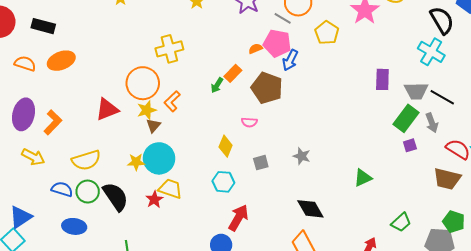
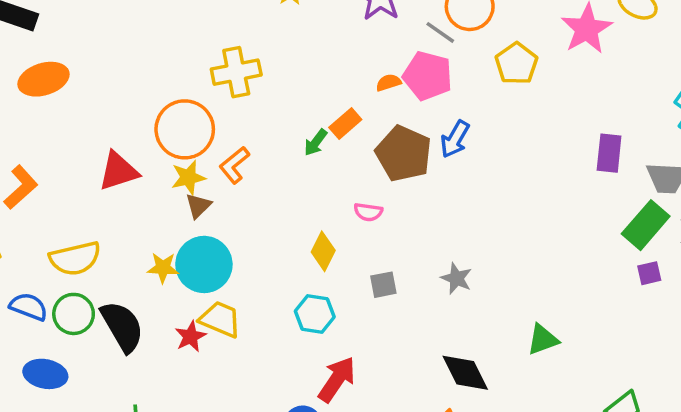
blue arrow: (290, 60) -> (455, 139), moved
green triangle: (363, 178) -> (543, 340), moved

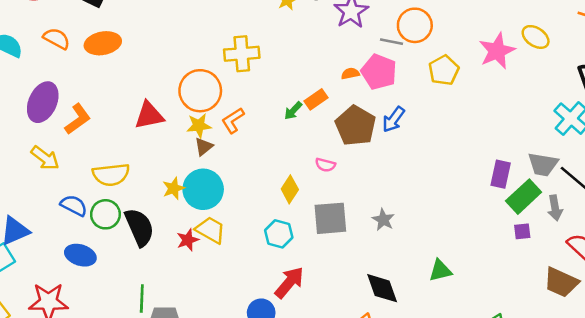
gray line: (440, 32) -> (392, 42), turned -30
purple rectangle: (609, 153) -> (501, 174), moved
yellow star: (163, 268) -> (173, 188), turned -30
gray square: (383, 285) -> (330, 218), size x1.8

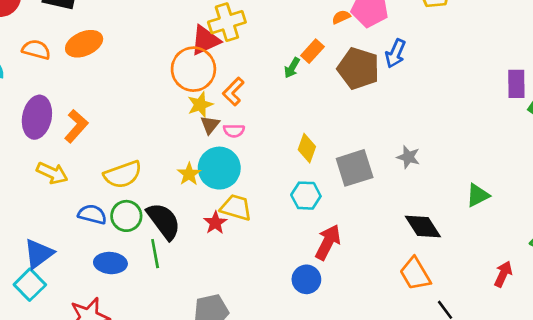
red triangle: (149, 115) -> (205, 40), moved
pink semicircle: (325, 165) -> (234, 131), moved
green line: (142, 299) -> (155, 254), moved

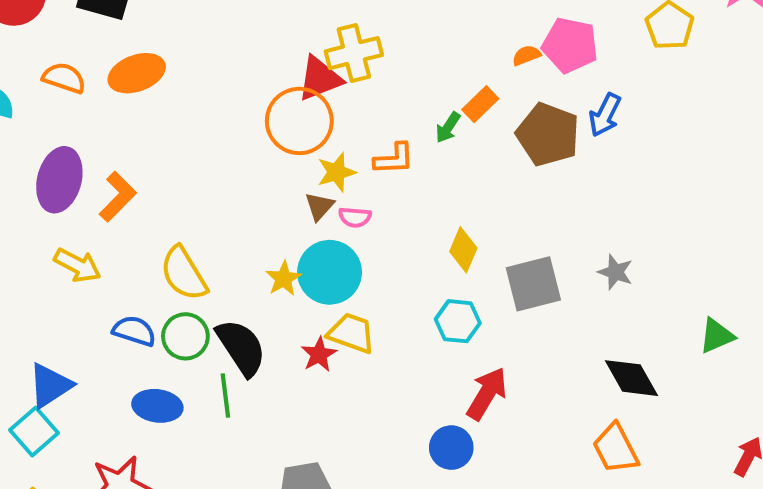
orange L-shape: (233, 92) -> (394, 159), moved, turned -140
yellow star: (200, 105) -> (336, 172), moved
yellow semicircle: (123, 175) -> (184, 274), turned 75

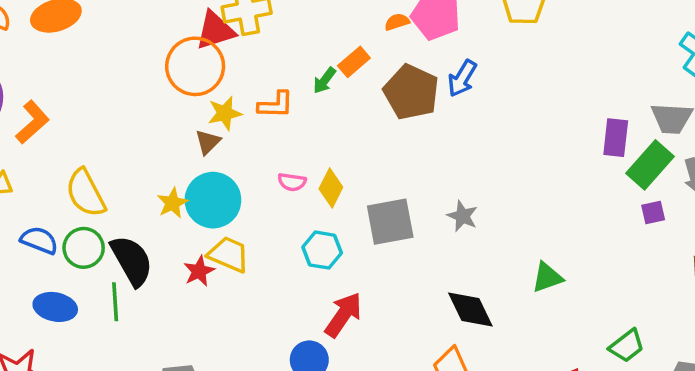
pink semicircle: (355, 217) -> (292, 182), moved

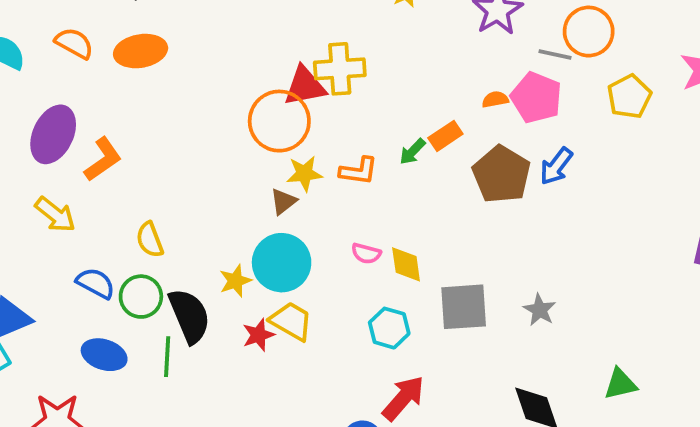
yellow diamond: (331, 188) -> (406, 264), turned -42
yellow semicircle: (86, 193) -> (150, 240), size x0.7
yellow star: (172, 203) -> (235, 281), moved

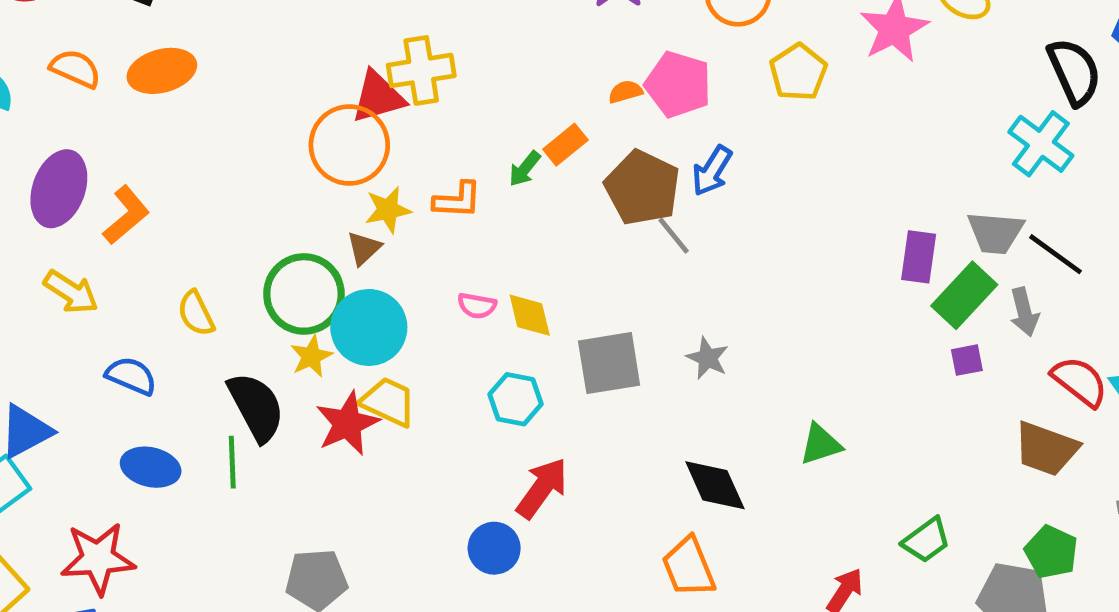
gray line: (555, 55) -> (674, 236), moved, turned 44
green circle: (141, 297) -> (304, 294), moved, size x1.4
red star: (258, 335) -> (347, 424), size x1.5

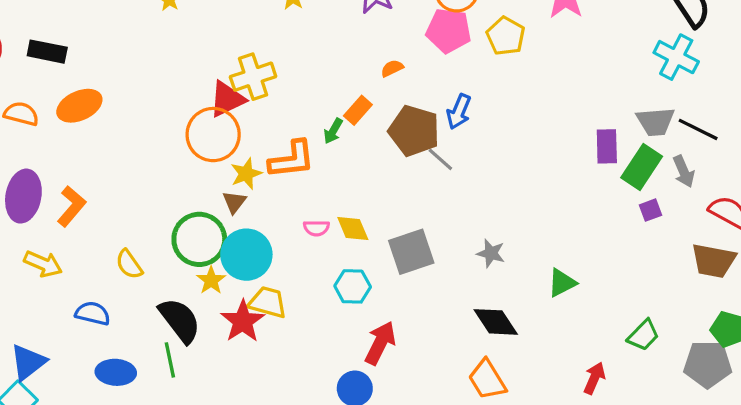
pink pentagon: (678, 84) -> (449, 31), moved
orange L-shape: (457, 200) -> (292, 159), size x1.4
gray star: (707, 358) -> (491, 253), moved

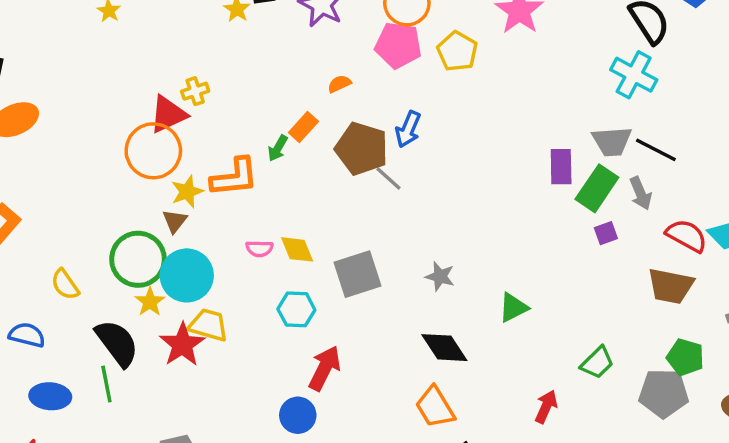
yellow cross: (253, 77) -> (195, 91), size x0.6

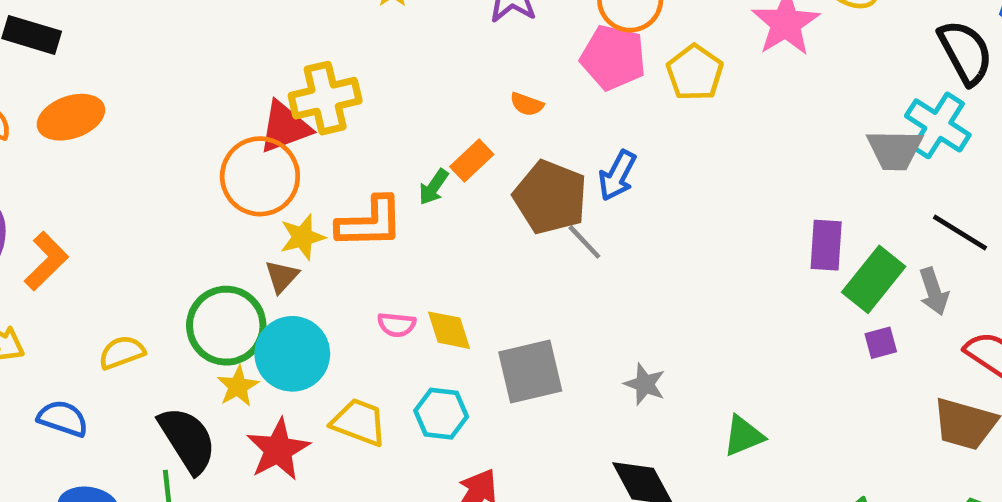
orange semicircle: (339, 84) -> (527, 104), turned -140
yellow cross: (195, 91) -> (325, 98), size x1.8
gray trapezoid: (612, 141) -> (895, 150), moved
yellow semicircle: (65, 284) -> (122, 352), turned 100
yellow trapezoid: (208, 325) -> (359, 422), moved

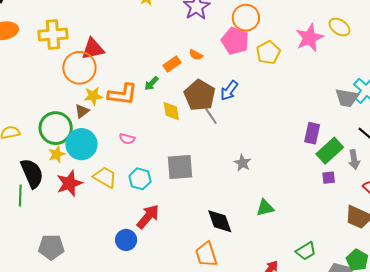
yellow cross: (325, 98) -> (53, 35), moved
orange rectangle: (472, 160) -> (172, 64), moved
yellow diamond: (449, 330) -> (171, 111), moved
gray star: (645, 384) -> (242, 163), moved

